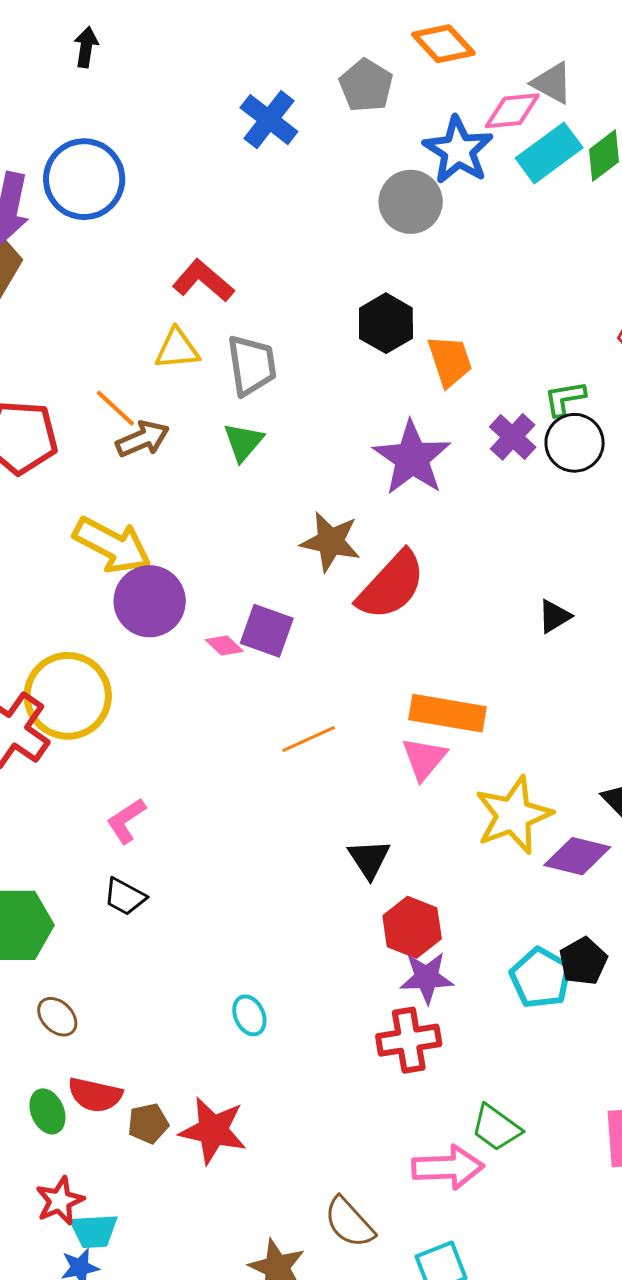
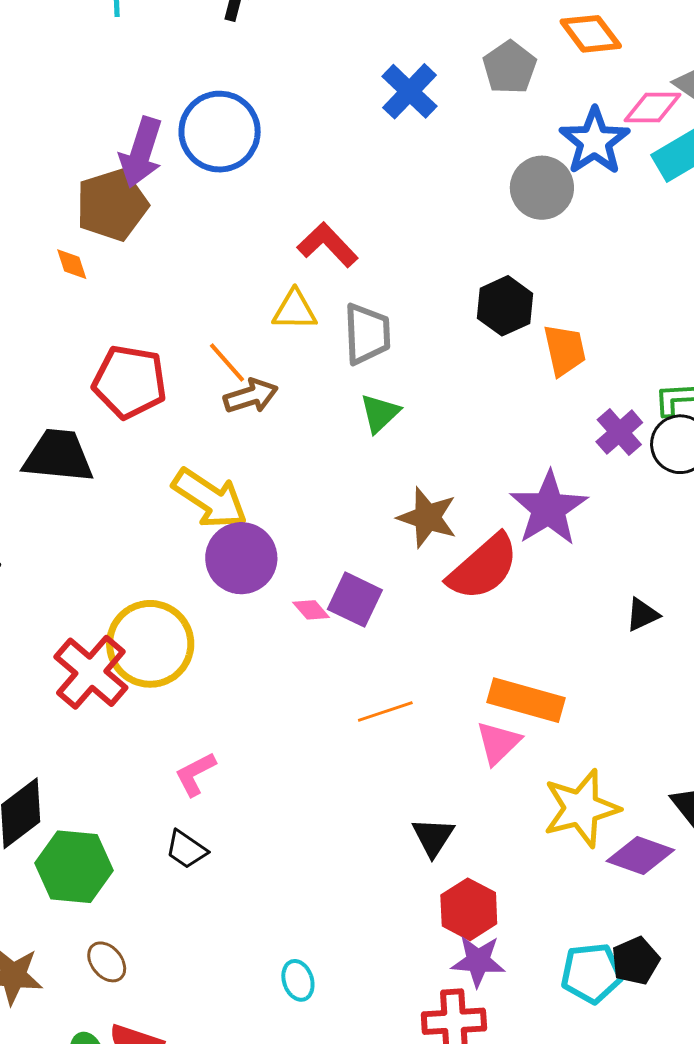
green triangle: (243, 442) -> (380, 413), moved
purple star: (412, 458) -> (549, 508), moved
cyan pentagon: (541, 978) -> (591, 973), turned 30

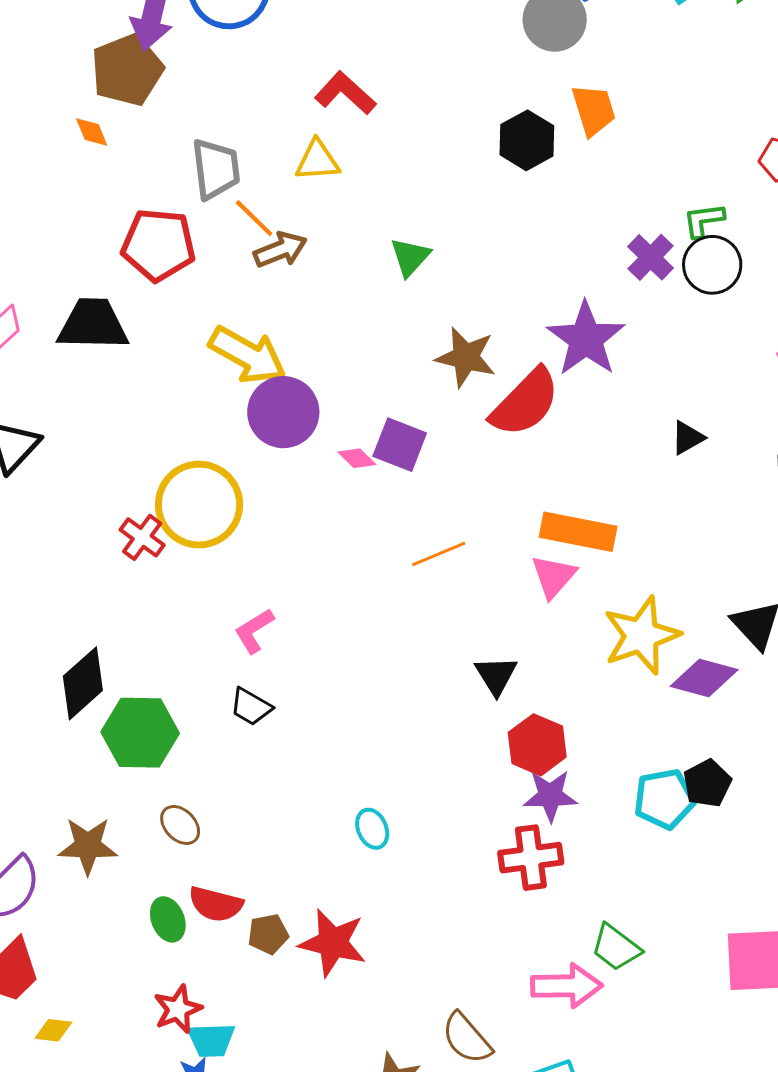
gray trapezoid: (367, 334) -> (216, 169), moved
orange trapezoid: (565, 350) -> (594, 110), moved
red cross: (91, 672) -> (142, 537), size x0.6

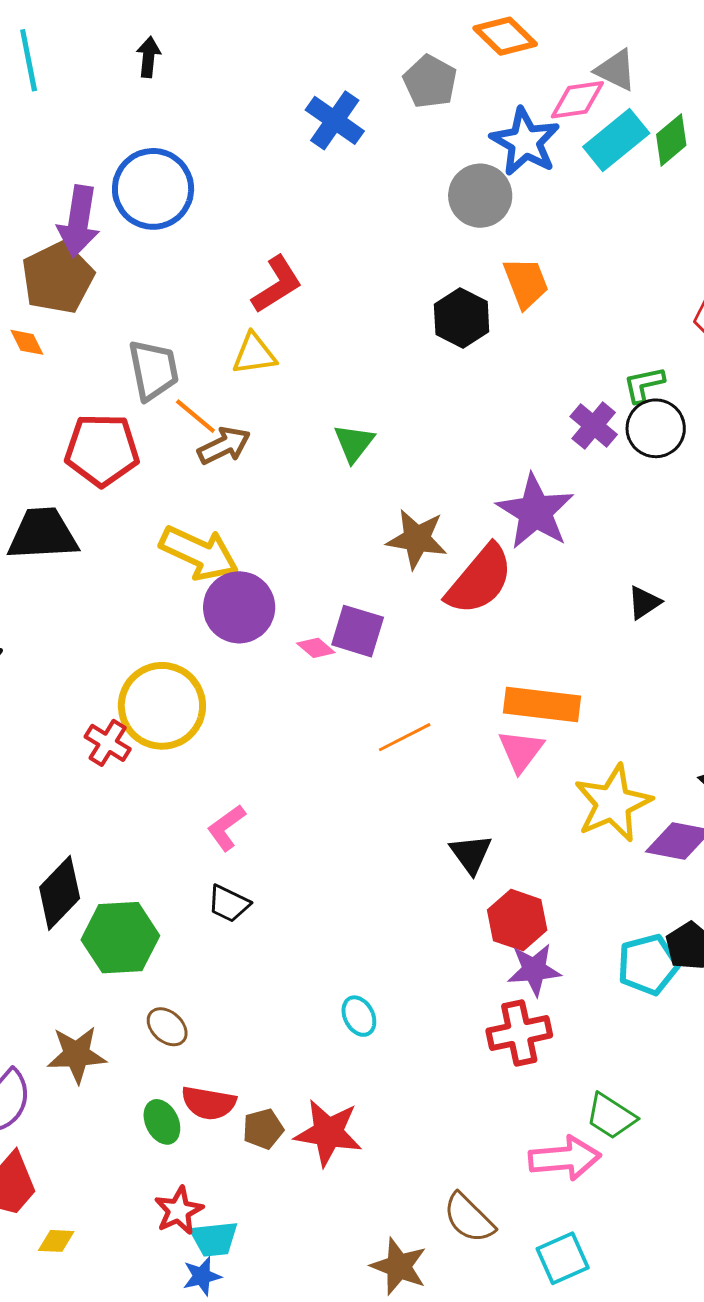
red L-shape: (345, 93) -> (277, 285), turned 110

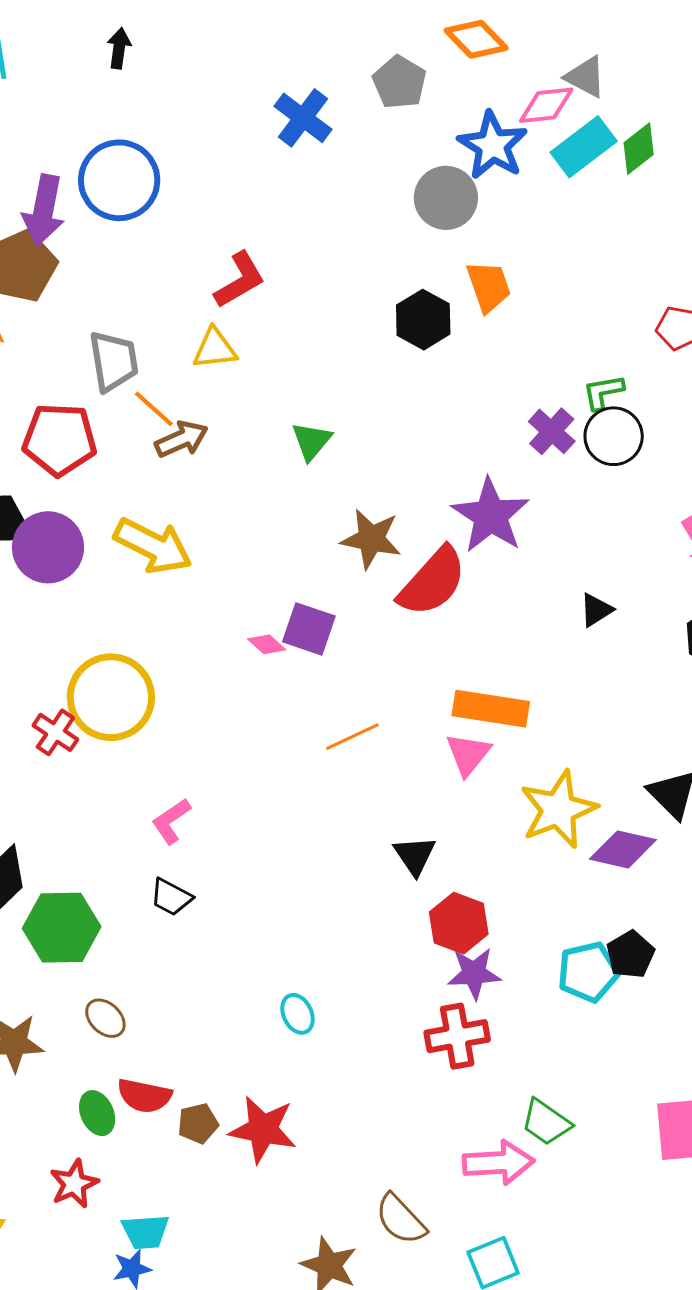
purple circle: (239, 607) -> (48, 547), moved
red star: (179, 1211) -> (74, 1184), moved

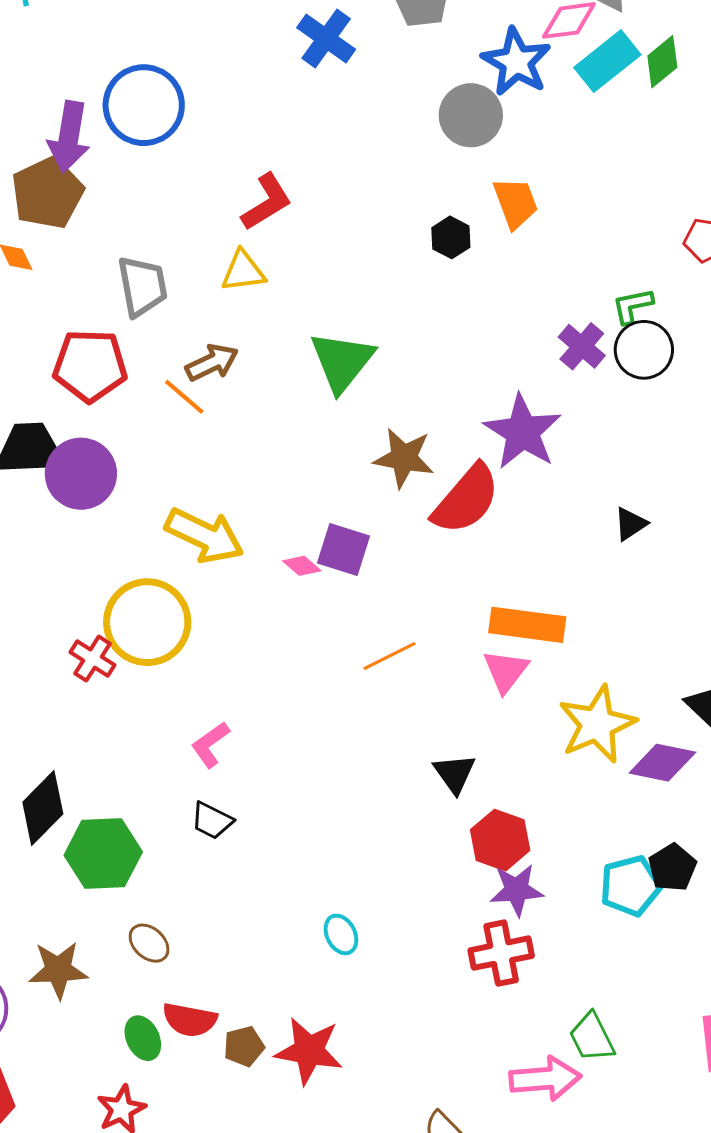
black hexagon: (423, 320) -> (451, 237), size x0.7
orange line: (154, 409) -> (184, 397), moved
green triangle: (311, 441) -> (342, 361), size x1.6
yellow arrow: (153, 546) -> (204, 536), moved
green trapezoid: (546, 1122) -> (592, 1037), turned 30

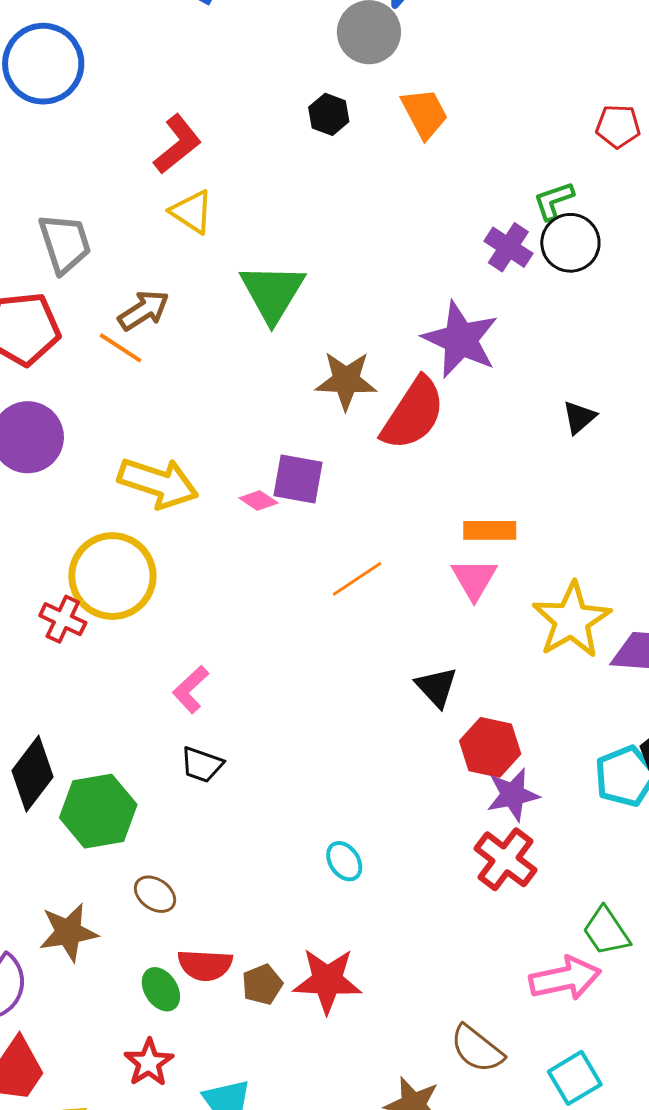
black hexagon: (451, 237) -> (329, 114), moved
yellow triangle: (243, 271) -> (192, 212), moved, turned 48
orange rectangle: (527, 625) -> (490, 530), size x0.7
red cross: (501, 953) -> (505, 859), turned -34

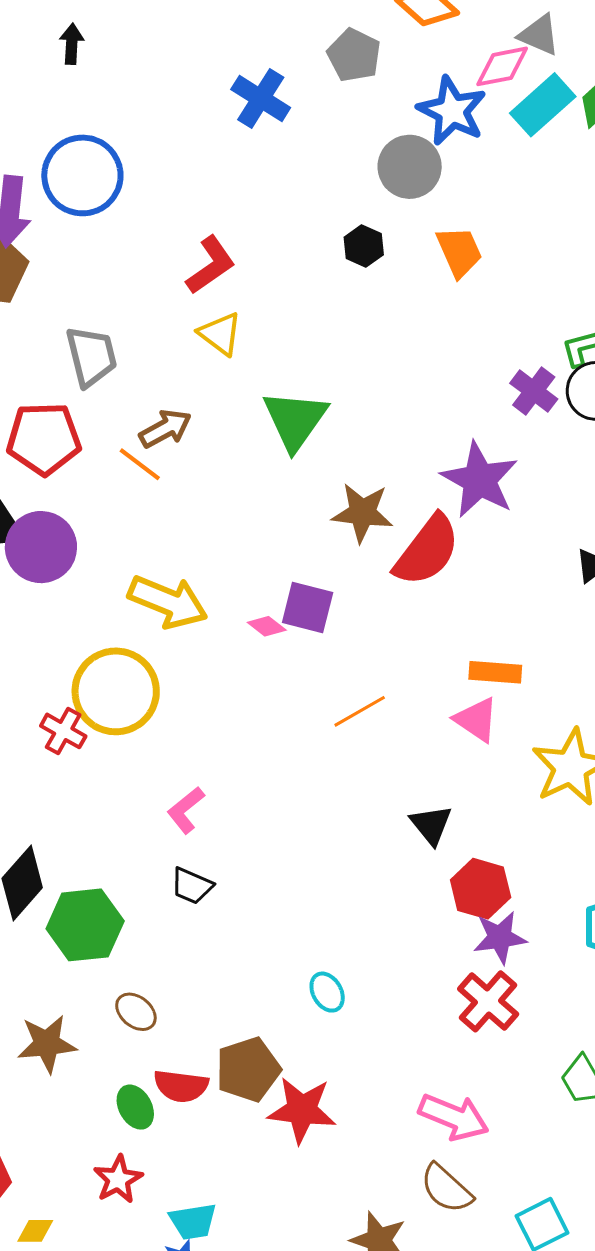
pink triangle: (474, 579) -> (476, 720), turned -30
pink arrow: (565, 978) -> (454, 1117), moved, turned 30
brown pentagon: (262, 984) -> (248, 1069), moved, size x1.6

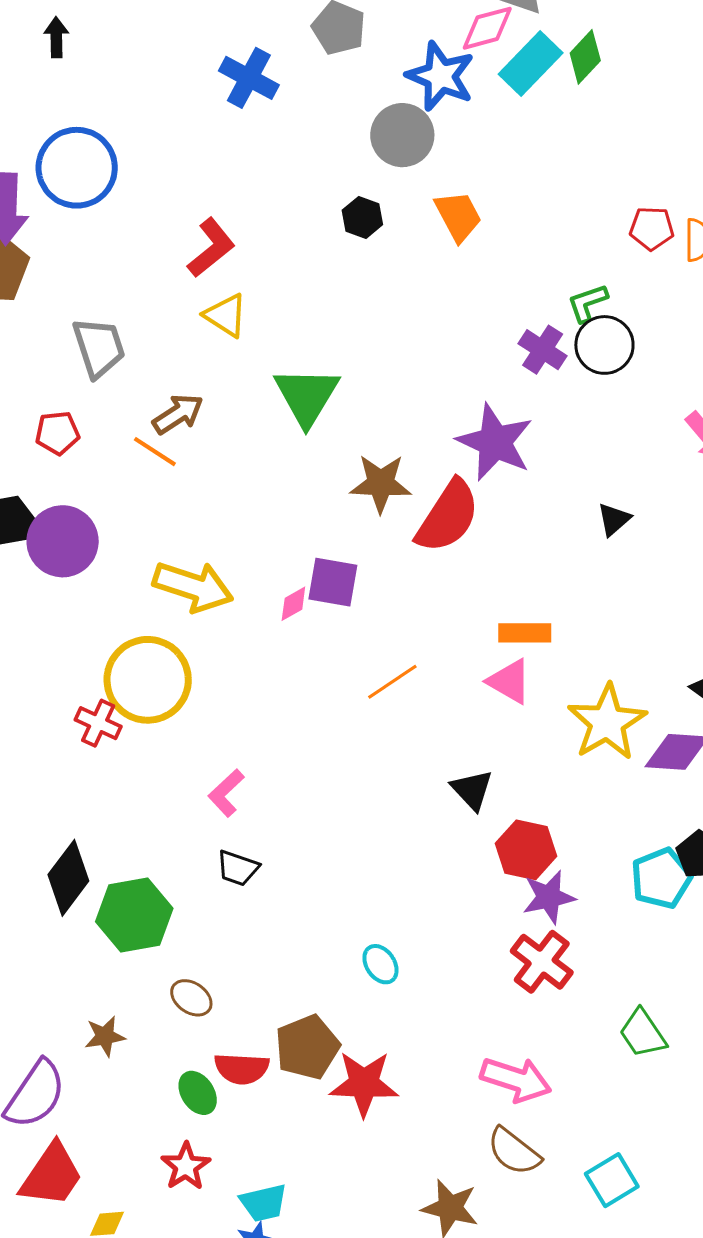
red pentagon: (44, 439) -> (57, 433), size x0.6
pink diamond: (267, 626) -> (293, 604), turned -63
brown star: (47, 1044) -> (105, 1036), size x0.7

